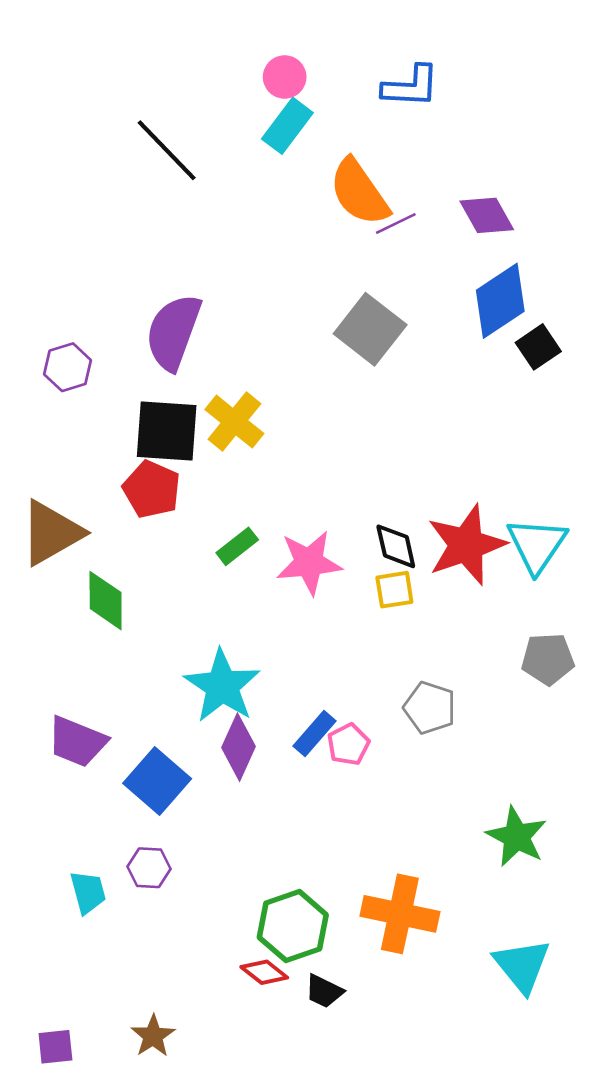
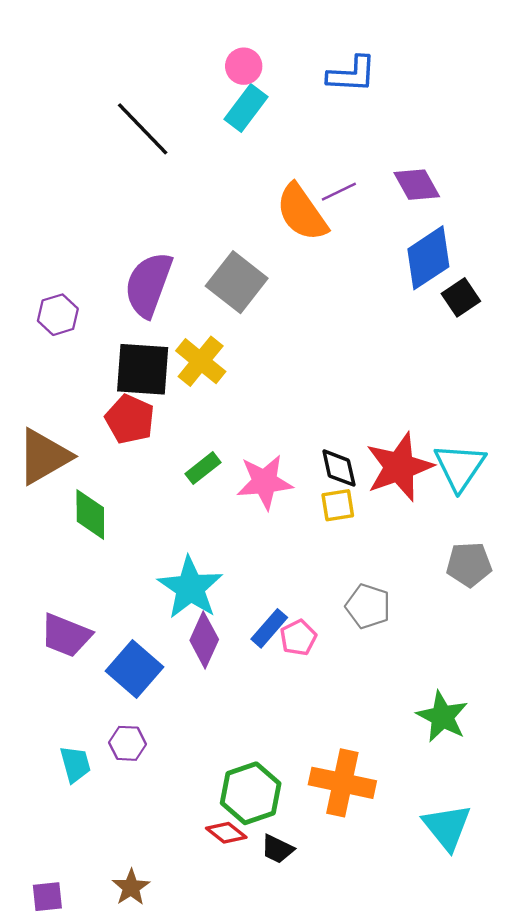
orange semicircle: (359, 192) -> (302, 213), moved
gray square: (370, 329) -> (237, 282), moved

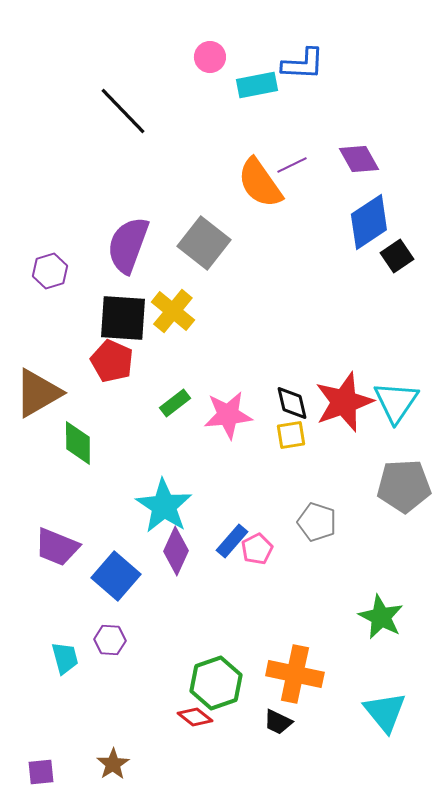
cyan rectangle: (246, 108) -> (257, 85), moved, turned 42
gray pentagon: (469, 564) -> (404, 486), size x1.4
black trapezoid: (277, 849) -> (278, 722), moved

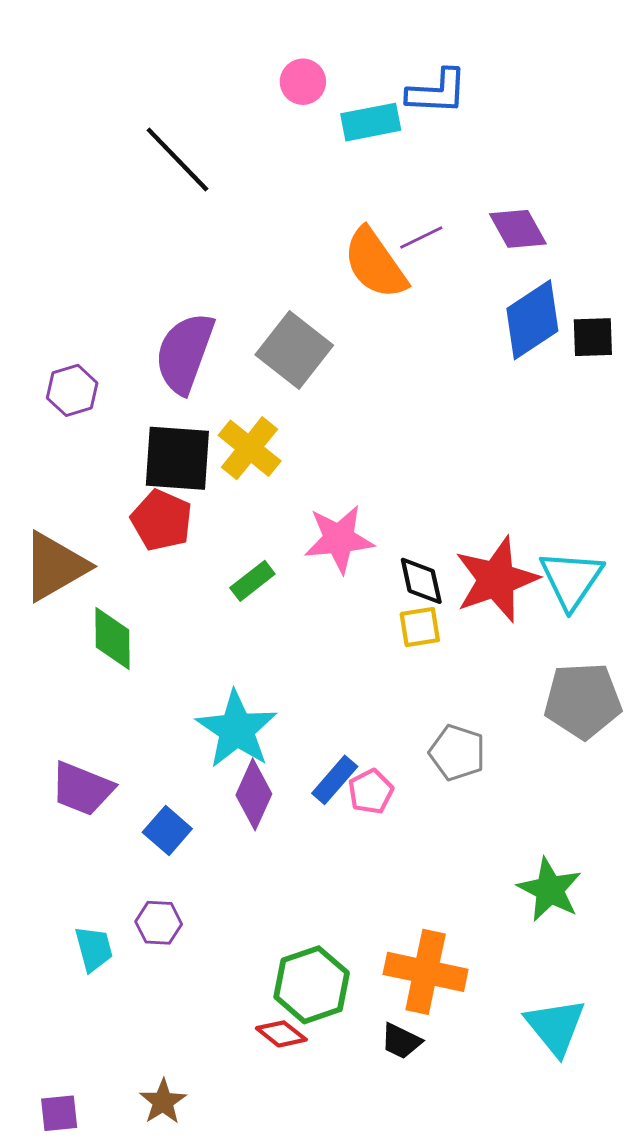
black square: (397, 256) -> (593, 337), moved, turned 32
pink star: (228, 415) -> (339, 539), moved
blue square: (116, 576) -> (167, 830), size x0.7

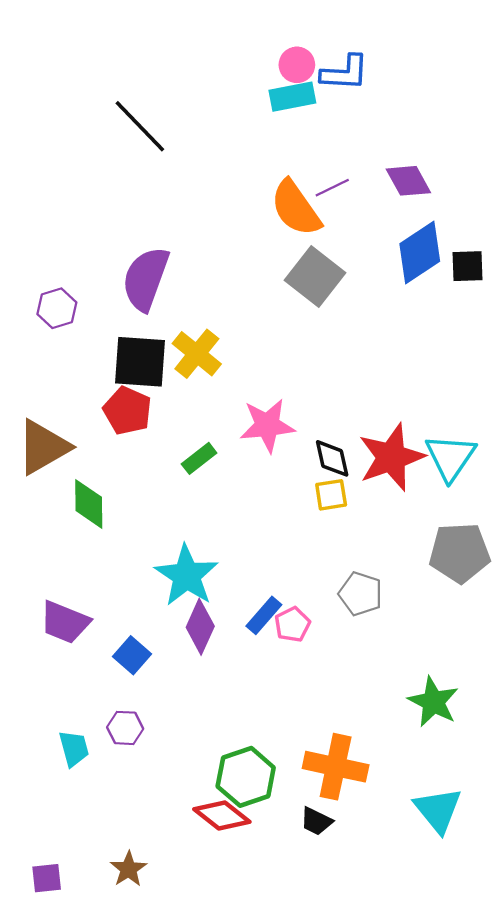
pink circle: (303, 82) -> (297, 65), moved
gray square: (294, 350) -> (315, 276), moved
red diamond: (281, 1034) -> (222, 816), size x1.4

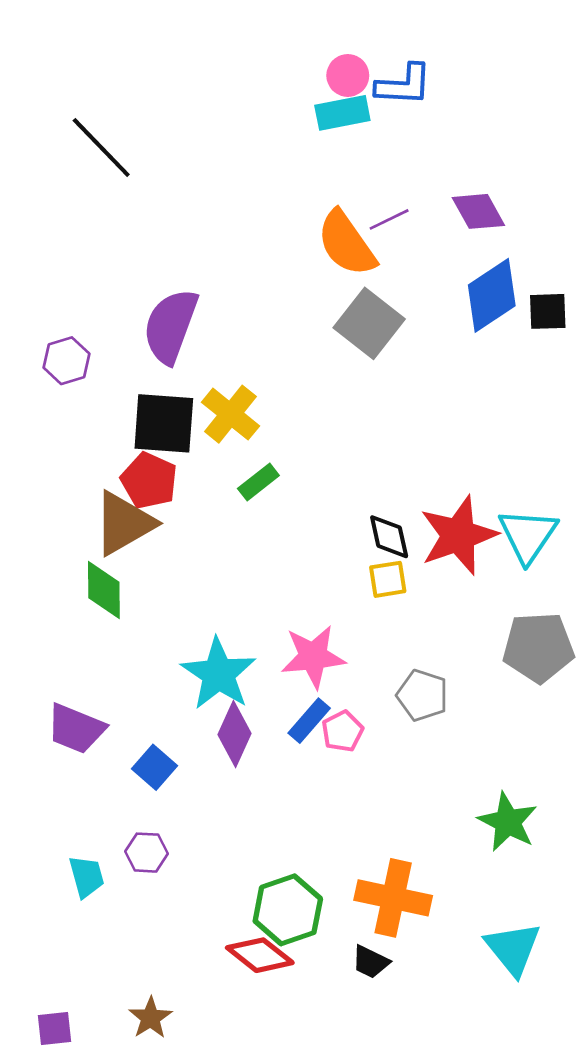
black line: (140, 126) -> (101, 147), moved
pink star: (267, 425) -> (313, 657), moved
brown triangle: (43, 447) -> (124, 523), moved
green rectangle: (199, 458) -> (258, 482), moved

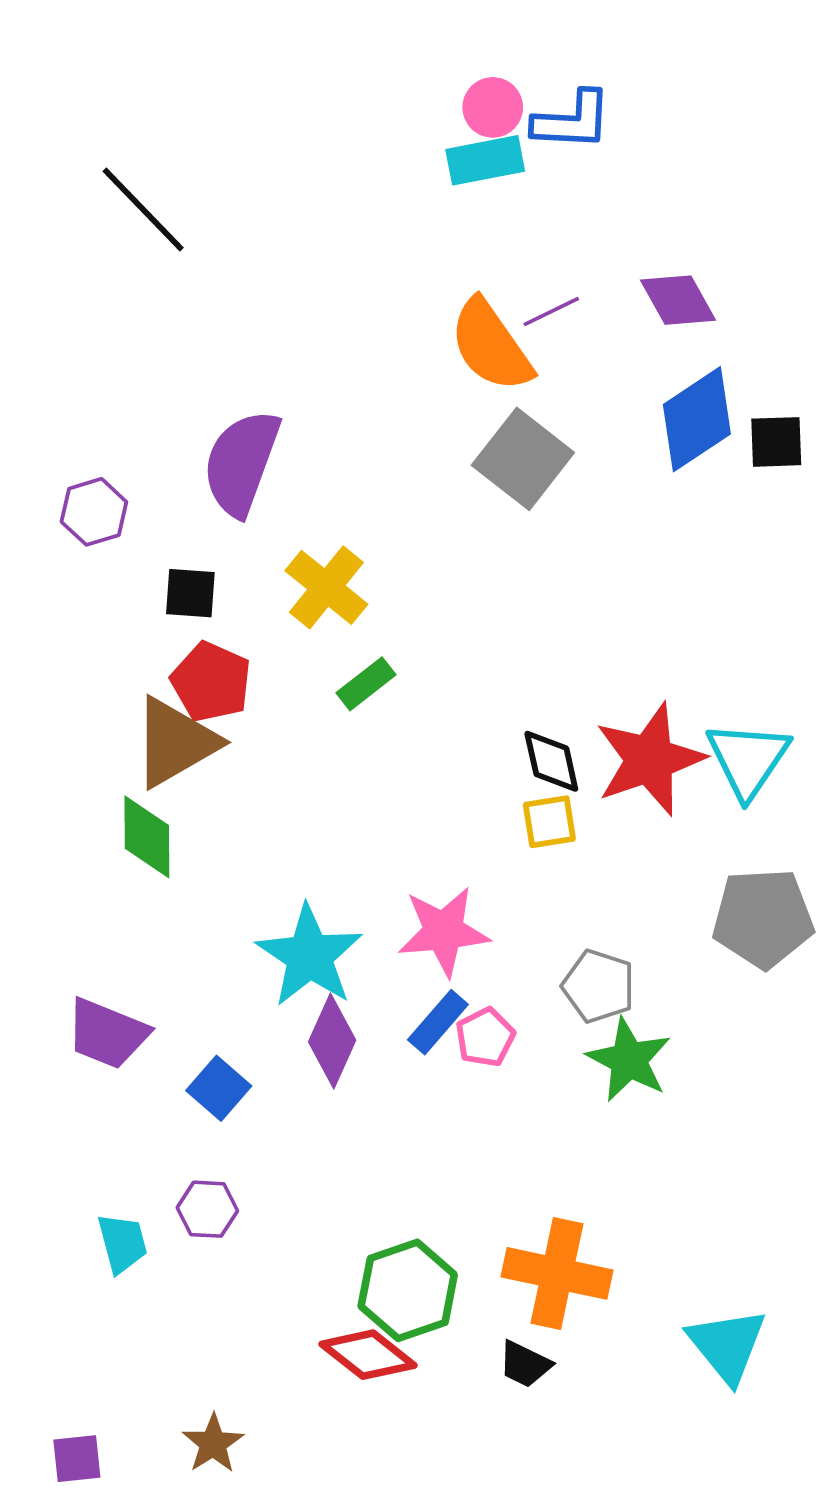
black square: (164, 423) -> (190, 593), moved, size x0.6
green star: (508, 822) -> (629, 1060), moved

